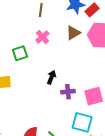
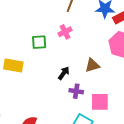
brown triangle: (73, 33) -> (92, 65), moved

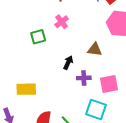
brown triangle: (92, 65) -> (95, 49), turned 35
yellow rectangle: (13, 66) -> (26, 89), moved

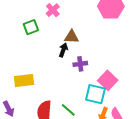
brown triangle: (95, 49) -> (72, 37), moved
pink square: (109, 84) -> (108, 80), moved, turned -30

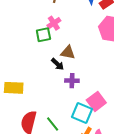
green square: (31, 27) -> (43, 35), moved
black arrow: (63, 50) -> (57, 64), turned 104

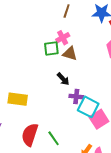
brown triangle: (68, 52) -> (70, 54), moved
cyan square: (82, 113) -> (88, 107), moved

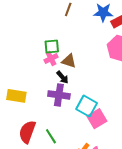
pink cross: (63, 38) -> (51, 58), moved
brown triangle: (70, 54) -> (69, 61), moved
purple cross: (76, 97) -> (59, 95), moved, size x1.5

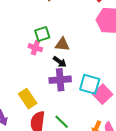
pink cross: (51, 58) -> (35, 48), moved, turned -32
yellow rectangle: (16, 96) -> (28, 99), moved, turned 60

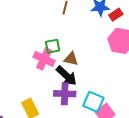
pink cross: (35, 48) -> (44, 59), size x1.5
black arrow: (60, 62) -> (66, 76), size x1.6

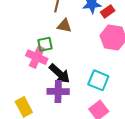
brown triangle: (71, 59) -> (64, 26), moved
cyan square: (93, 102) -> (98, 80), moved

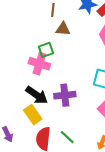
black arrow: (59, 74) -> (37, 95), moved

